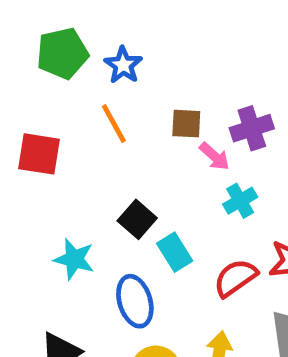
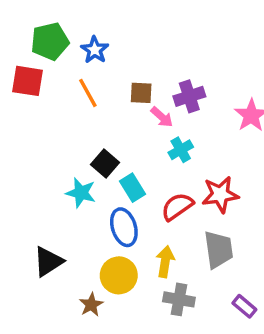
red square: (39, 154) -> (28, 81), moved
cyan star: (74, 259) -> (81, 193), moved
blue ellipse: (135, 301) -> (124, 227), moved

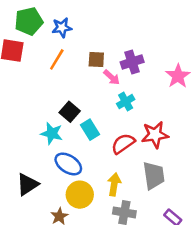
blue star: (95, 50) -> (62, 28), turned 30
orange line: (88, 93) -> (57, 59), turned 60
blue ellipse: (124, 227) -> (68, 164), moved, turned -40

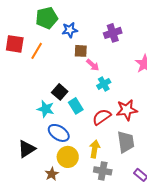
green pentagon: (29, 21) -> (47, 18), moved
blue star: (62, 28) -> (70, 30), moved
orange line: (57, 59) -> (37, 51), moved
purple cross: (132, 62) -> (113, 33), moved

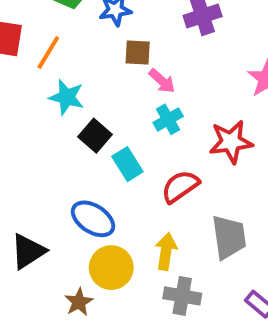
cyan cross: (104, 84) -> (168, 119), moved
cyan star: (46, 109) -> (67, 97), moved
red star: (127, 110) -> (231, 142), moved

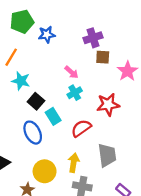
brown square: (138, 53) -> (103, 57), moved
blue ellipse: (93, 219) -> (33, 133), moved, turned 30

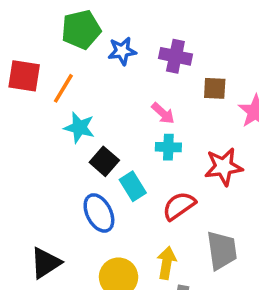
purple cross: (93, 38) -> (175, 56), moved, turned 30
cyan cross: (75, 93) -> (168, 147), turned 32

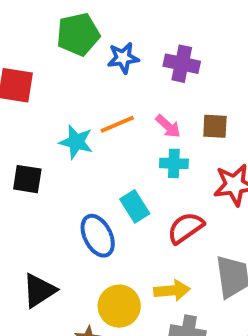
orange line: (63, 88) -> (117, 124), moved, turned 36
brown square: (215, 88) -> (215, 126), moved
black square: (104, 161) -> (27, 179), moved, turned -32
yellow arrow: (167, 263) -> (172, 290), turned 76

